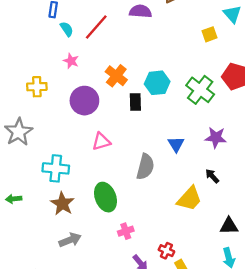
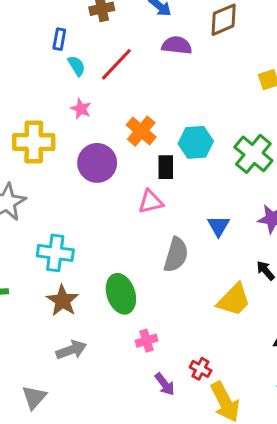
yellow cross: (37, 87) -> (34, 142), size x1.5
pink triangle: (101, 141) -> (151, 202), moved

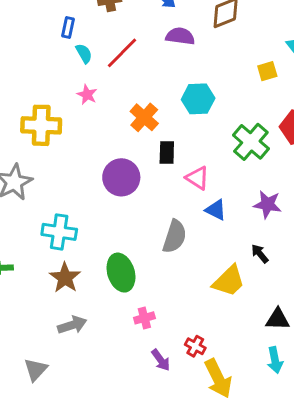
cyan hexagon: (196, 142) -> (198, 99), moved
purple circle: (97, 163) -> (121, 177), moved
pink triangle: (151, 202) -> (197, 178), moved, turned 45
blue triangle: (218, 226) -> (216, 210), turned -35

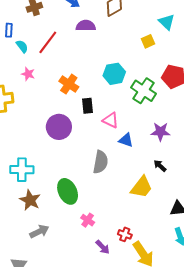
cyan hexagon: (198, 99) -> (114, 74), moved
pink cross: (144, 318) -> (88, 220), turned -32

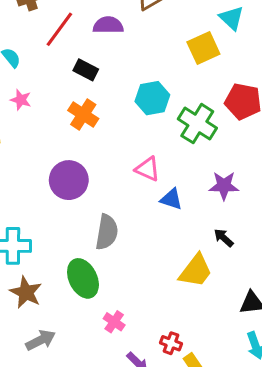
yellow square: (148, 41) -> (203, 48), size x1.5
red line: (48, 42) -> (59, 29), moved
black rectangle: (87, 106) -> (86, 70), moved, turned -56
gray semicircle: (101, 162) -> (107, 232), moved

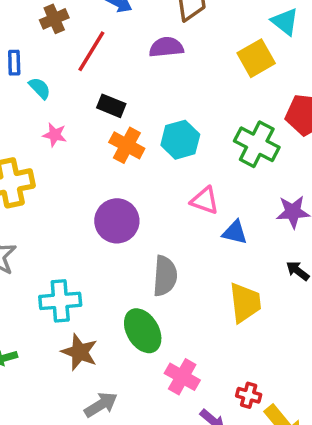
purple semicircle: (108, 25) -> (166, 47), moved
black rectangle: (86, 70) -> (111, 106), moved
cyan hexagon: (152, 98) -> (180, 140), moved
yellow trapezoid: (196, 271) -> (245, 303), moved, turned -39
pink cross: (114, 322) -> (182, 377), size x1.4

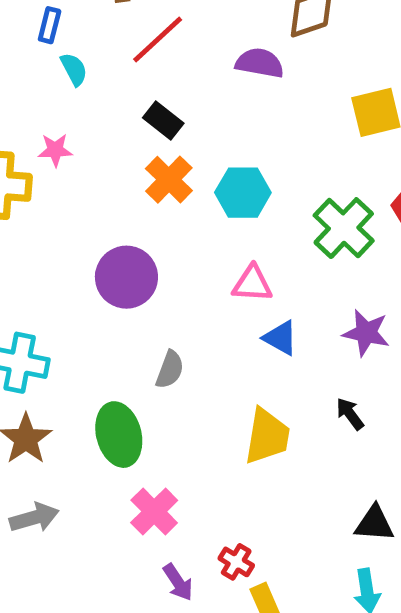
pink star: (55, 135) -> (55, 150), moved, turned -30
pink triangle: (205, 201) -> (252, 284), turned -32
gray semicircle: (165, 276) -> (170, 370), size x0.7

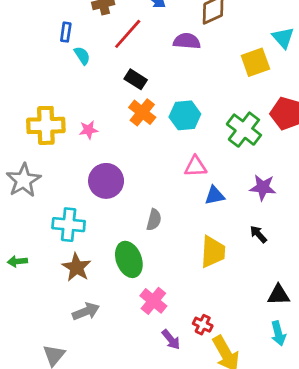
pink star: (55, 150) -> (89, 130), moved
purple circle: (126, 277) -> (106, 181), moved
blue triangle: (280, 338) -> (215, 195), turned -35

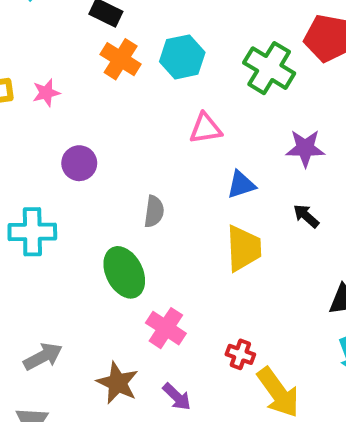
purple circle: (106, 181) -> (79, 163), size x0.7
blue triangle: (215, 195) -> (241, 185), moved
brown star: (77, 267) -> (118, 383), moved
gray arrow: (86, 311) -> (43, 356), moved
purple arrow: (171, 340) -> (177, 397), moved

